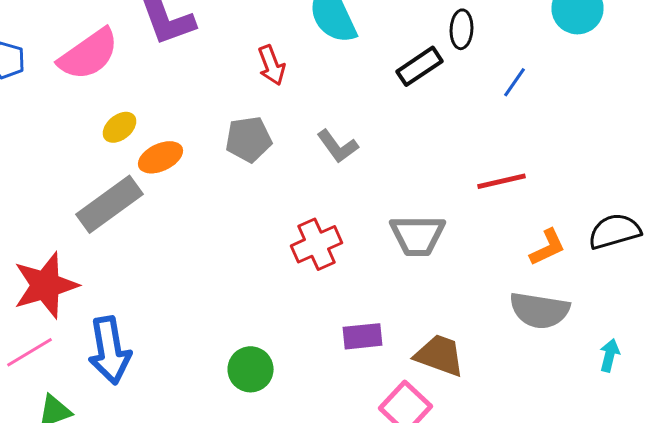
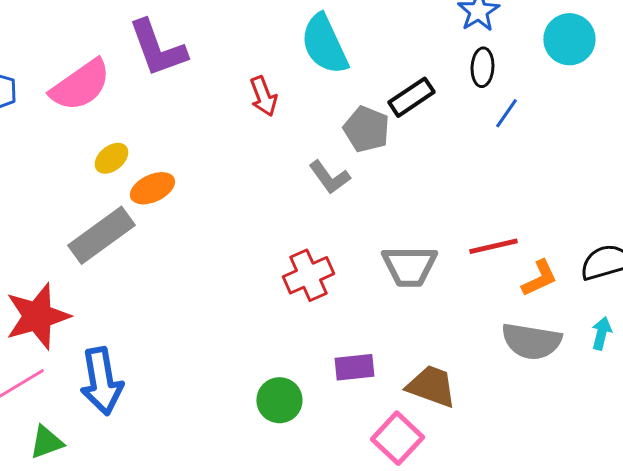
black ellipse: (462, 29) -> (482, 67), moved
gray pentagon: (248, 139) -> (366, 129), moved, turned 30
red line: (502, 181) -> (493, 246), moved
cyan arrow: (610, 355) -> (601, 333), moved
green circle: (250, 369) -> (279, 400), moved

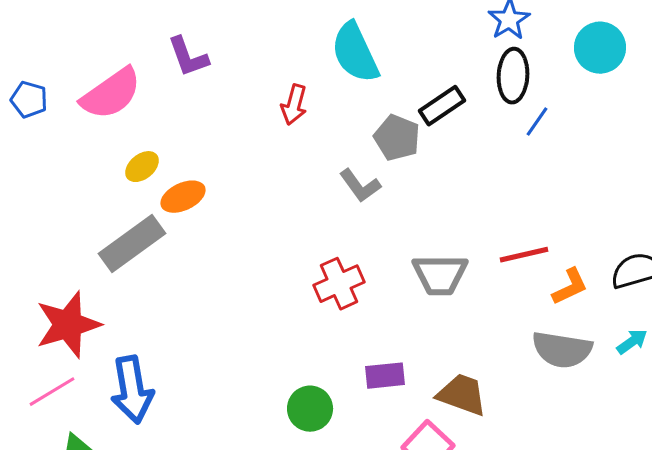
purple L-shape: (157, 48) -> (188, 57), size x0.7
black ellipse: (482, 67) -> (513, 76), size x1.4
red arrow: (263, 96) -> (294, 105), turned 36
cyan arrow: (601, 333) -> (632, 342), turned 40

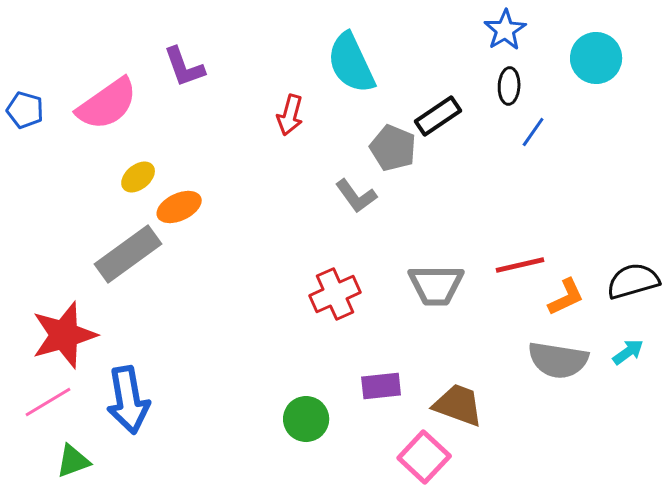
black ellipse: (513, 76) -> (509, 86), size x0.7

